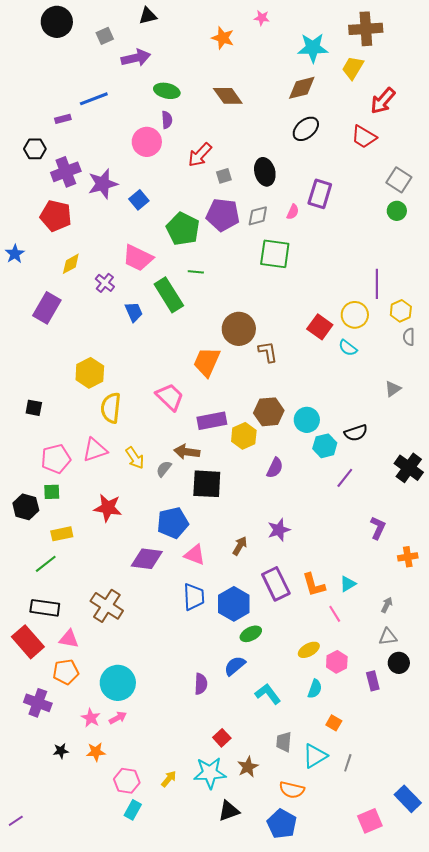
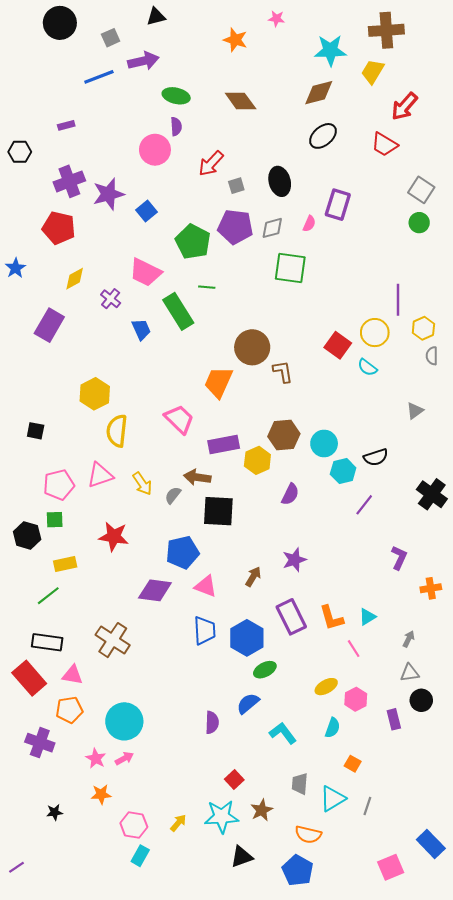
blue line: (94, 99) -> (99, 77), moved
black hexagon: (35, 149) -> (20, 152), moved
black star: (61, 751) -> (55, 812), moved

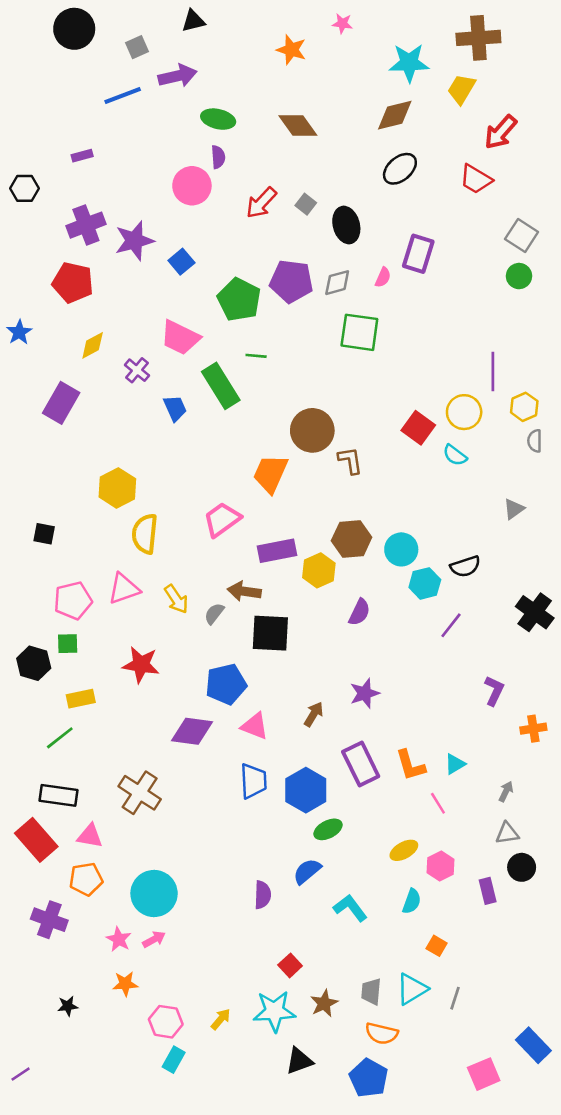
gray square: (236, 186) -> (306, 204), moved, turned -35
pink trapezoid: (179, 419) -> (222, 519), turned -80
gray trapezoid: (300, 784) -> (371, 992), moved

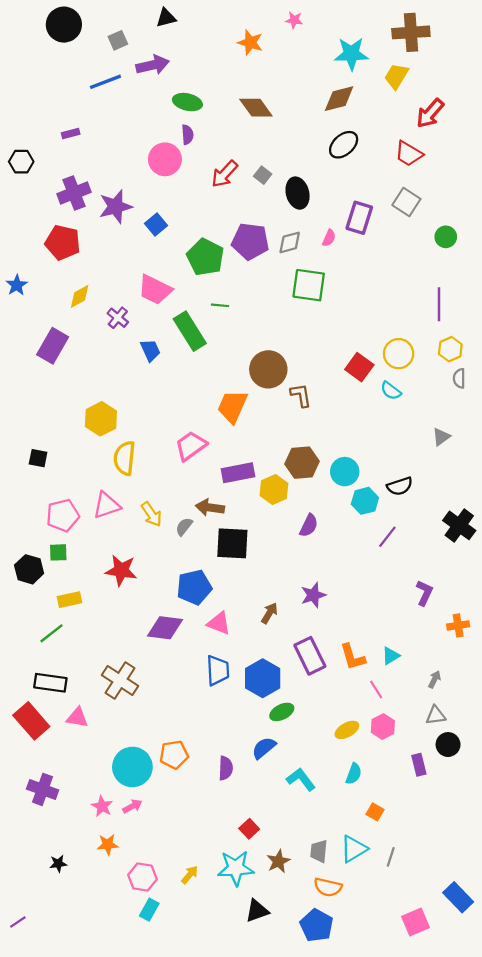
gray square: (522, 235) -> (406, 202), moved
purple line: (493, 372) -> (439, 304), moved
pink hexagon: (441, 866) -> (383, 727), moved
orange pentagon: (86, 879) -> (174, 755), moved

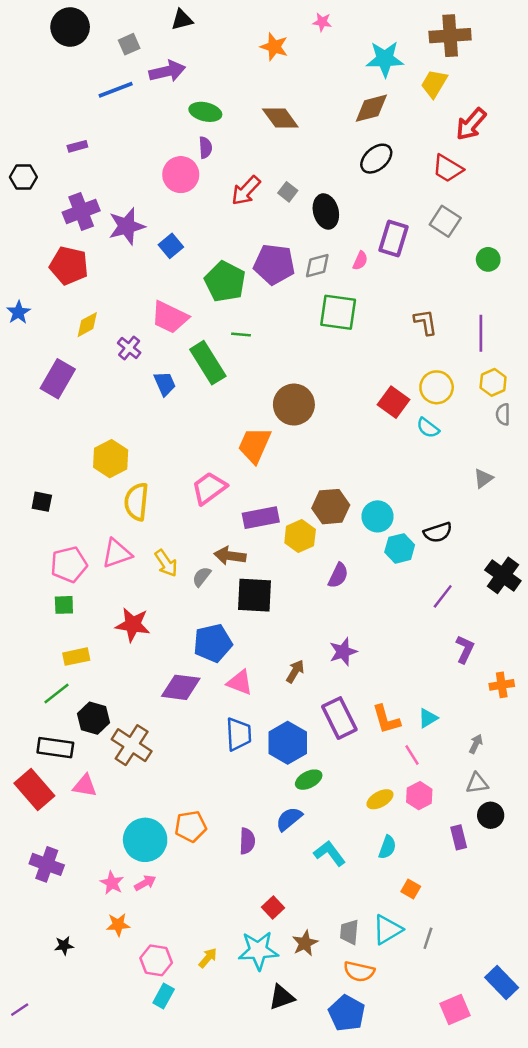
brown L-shape: (301, 395) -> (425, 322), moved
purple line: (387, 537) -> (443, 596), moved
black hexagon: (29, 569) -> (93, 718), moved

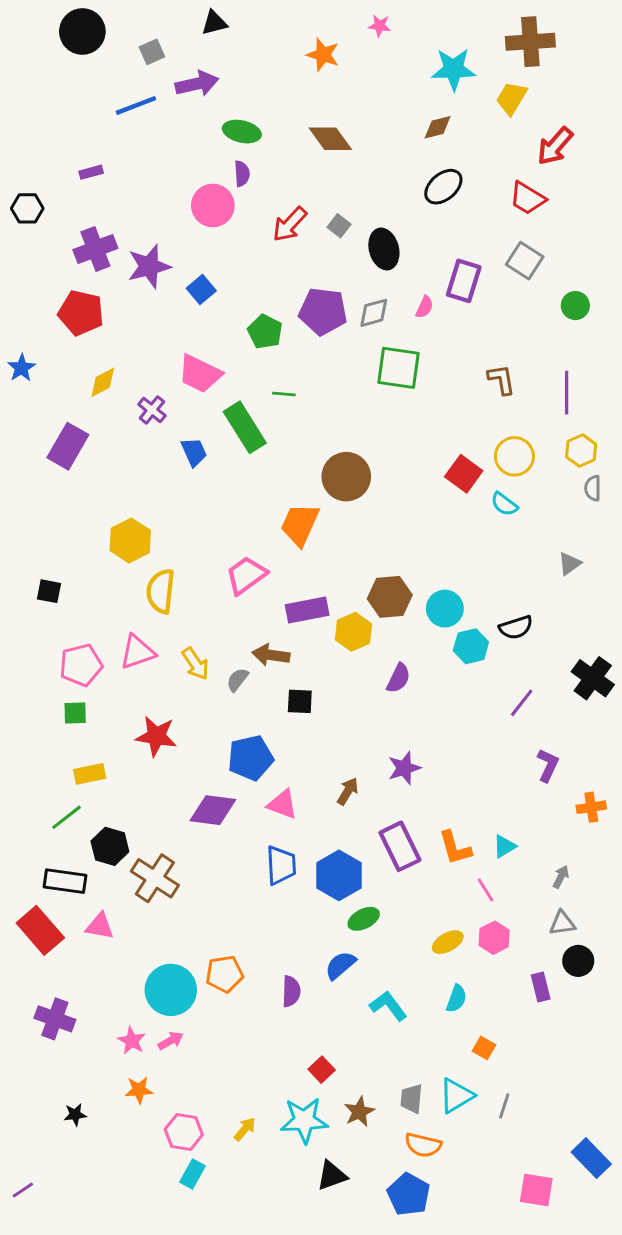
brown diamond: (371, 108) -> (438, 127), size x0.7
green pentagon: (225, 282) -> (265, 332), size x0.7
black square: (255, 595) -> (300, 701), size x0.6
pink square: (455, 1010) -> (536, 1190), turned 32

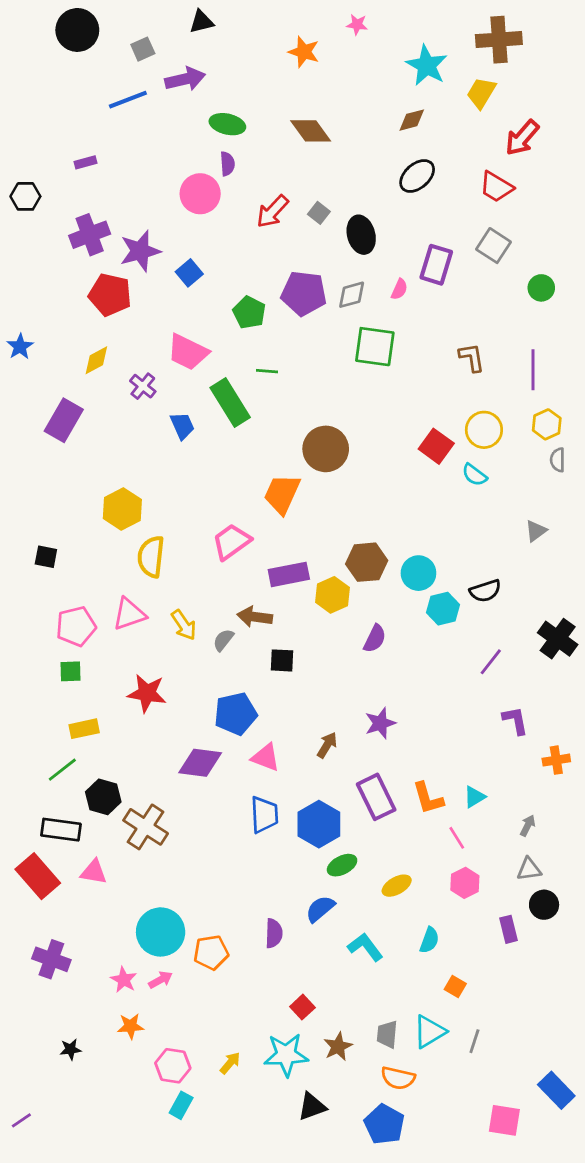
cyan star: (454, 69) -> (427, 65), turned 30
red pentagon: (81, 313) -> (110, 295), moved
purple L-shape: (548, 765) -> (515, 720), turned -36
yellow ellipse: (448, 942) -> (397, 886), moved
orange pentagon: (224, 974) -> (211, 952), moved

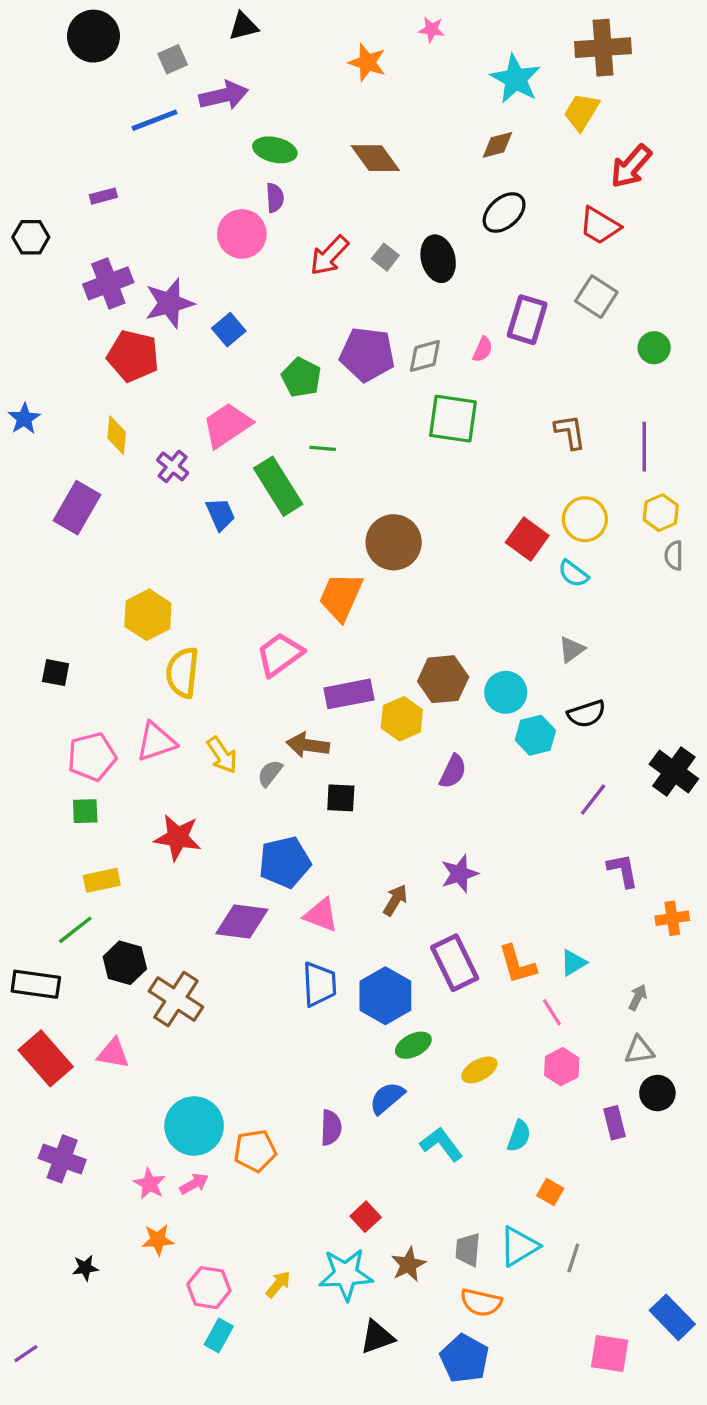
black ellipse: (361, 235) -> (438, 259), moved
pink trapezoid: (188, 352) -> (227, 425), turned 120
yellow diamond: (96, 360) -> (117, 435), turned -56
gray triangle: (536, 531) -> (572, 649), moved
black rectangle: (61, 830) -> (36, 984), moved

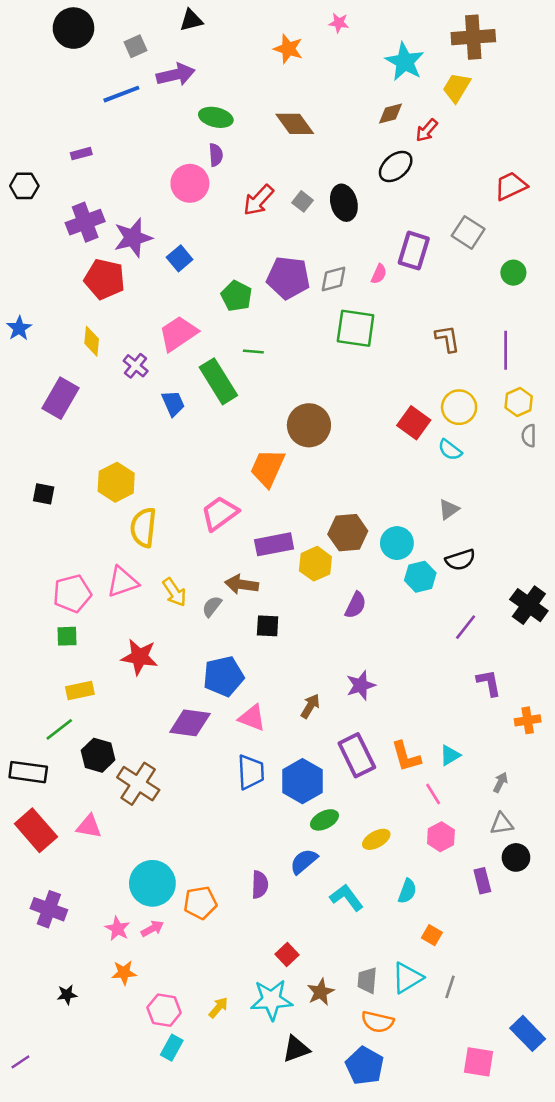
red arrow: (631, 166) -> (427, 130), moved, size x0.7
red trapezoid: (600, 226) -> (511, 186), moved, turned 124
black square: (56, 673) -> (44, 494), moved

